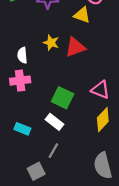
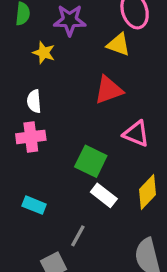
yellow star: (51, 43) -> (44, 53), moved
pink triangle: (100, 90) -> (136, 134), moved
white rectangle: (55, 122) -> (104, 195), moved

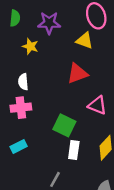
white rectangle: (104, 195) -> (74, 150), turned 60
cyan rectangle: (34, 205) -> (19, 146), moved, turned -49

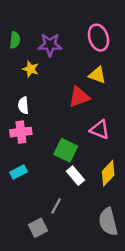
yellow triangle: (84, 41) -> (97, 75), moved
white rectangle: (74, 150) -> (75, 176), turned -48

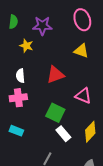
red triangle: (79, 97) -> (55, 75), moved
cyan rectangle: (19, 172) -> (16, 131), turned 48

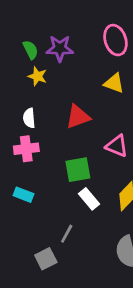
green semicircle: (13, 22) -> (31, 50), moved, turned -32
green square: (55, 113) -> (78, 170), turned -36

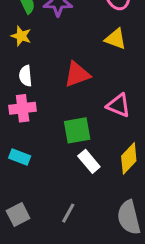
yellow star: (37, 76) -> (21, 36), moved
gray line: (67, 234) -> (68, 213), moved
gray square: (46, 259) -> (18, 214), moved

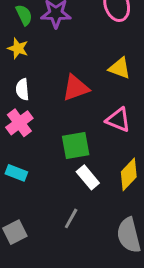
yellow triangle: (115, 39) -> (120, 68), moved
pink cross: (23, 108) -> (19, 123), turned -30
gray line: (68, 213) -> (71, 218), moved

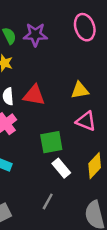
yellow triangle: (120, 68) -> (80, 90), moved, turned -30
red triangle: (76, 88) -> (34, 95), moved, turned 30

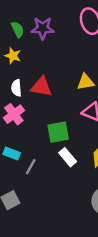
gray line: (48, 201) -> (31, 167), moved

